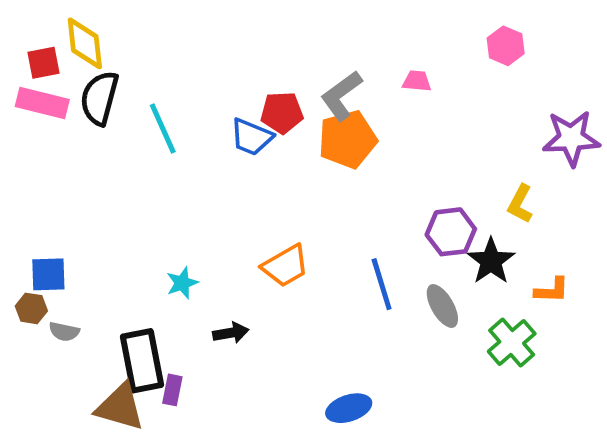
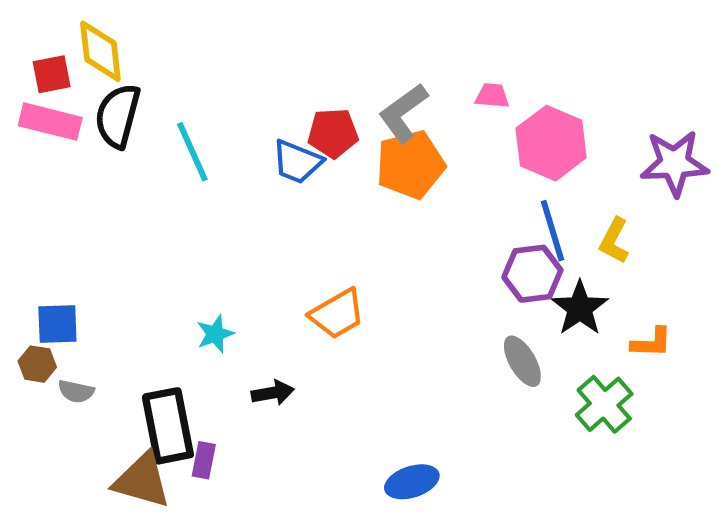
pink hexagon: (506, 46) -> (551, 143), moved, size x1.6
blue line: (382, 284) -> (552, 231), moved

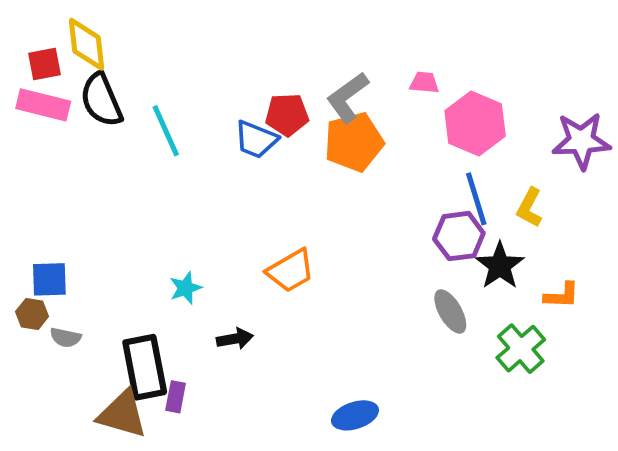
black semicircle: (118, 116) -> (101, 100), turned -38

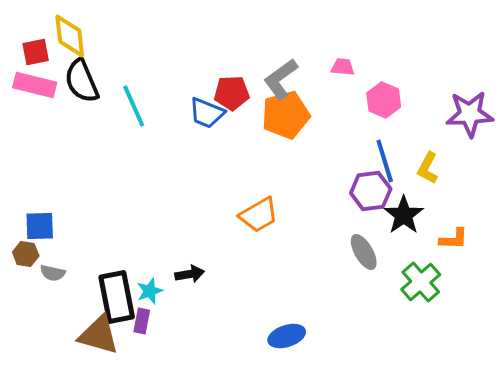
pink hexagon: (475, 123) -> (384, 100), size x0.7
orange trapezoid: (291, 271) -> (259, 215), moved
cyan star: (185, 288) -> (150, 291), moved

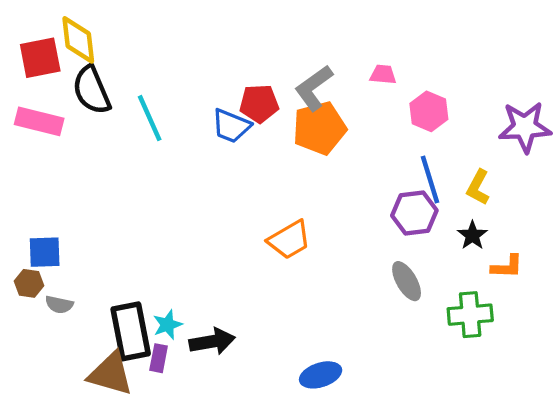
red square: (36, 52) -> (40, 58), size x1.4
pink rectangle: (35, 85) -> (39, 121), moved
black star: (404, 215) -> (472, 235), moved, size x0.7
black arrow: (190, 274) -> (212, 341), moved, size x1.4
green cross: (421, 282) -> (470, 315), turned 36

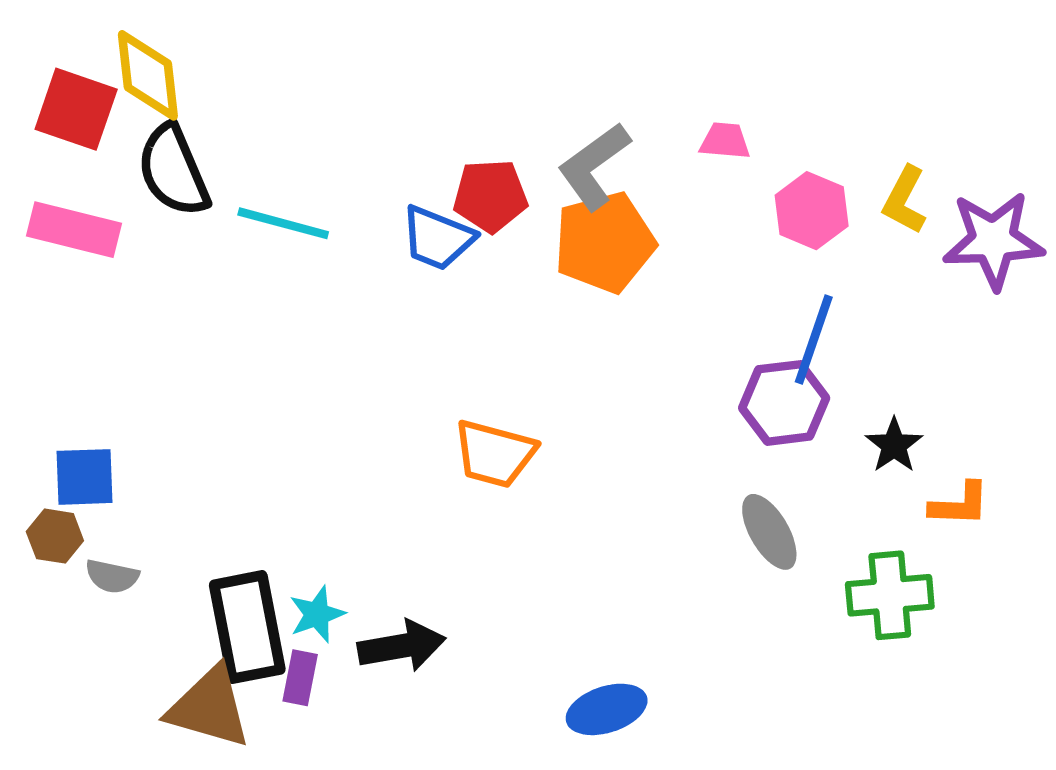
red square: (40, 58) -> (76, 109), turned 30
cyan line: (150, 118) -> (283, 223), turned -51
blue line: (430, 179) -> (814, 340), turned 36
yellow L-shape: (478, 187) -> (905, 200), moved
orange trapezoid: (289, 240) -> (495, 454), moved, turned 45

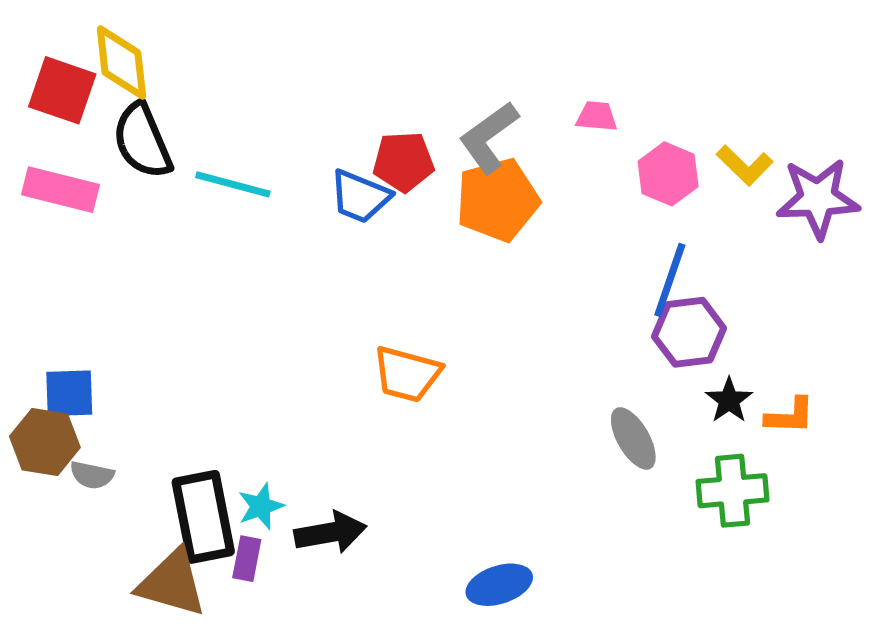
yellow L-shape: (905, 200) -> (745, 165), turned -74
purple hexagon: (784, 403) -> (689, 332), moved
black star: (894, 445) -> (729, 400), moved
brown hexagon: (55, 536) -> (45, 442), size x1.5

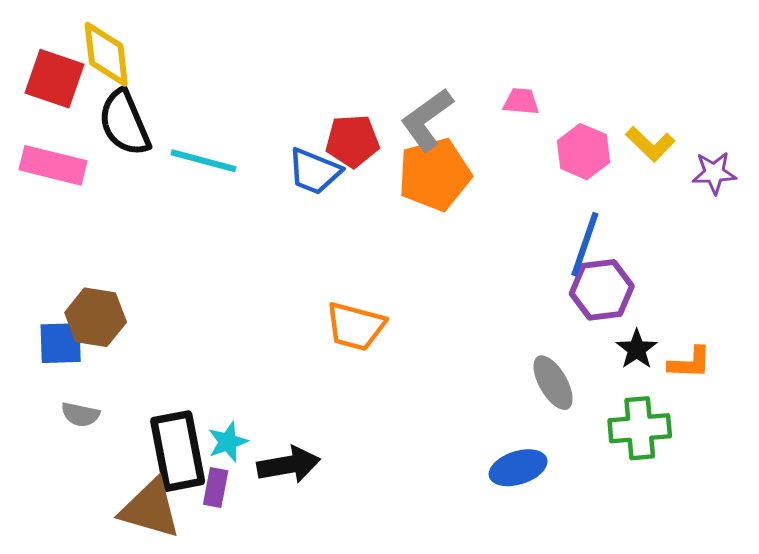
purple star: (818, 198) -> (714, 173), size x0.6
brown hexagon: (45, 442) -> (96, 317), moved
blue ellipse: (499, 585) -> (518, 468), moved

